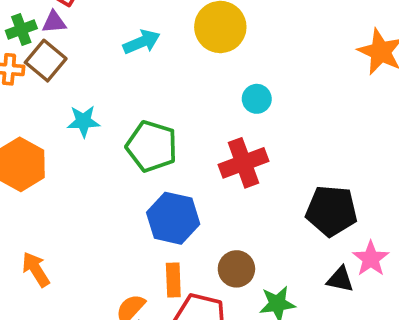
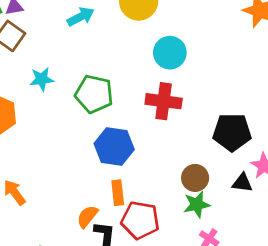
cyan circle: (257, 99) -> (170, 53), size x1.5
red cross: (243, 163) -> (164, 101), turned 32
brown circle: (236, 269) -> (195, 178), moved

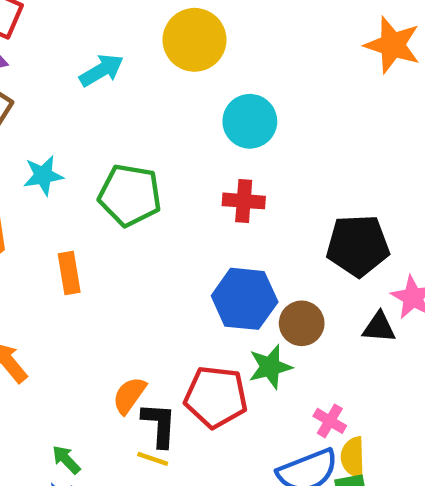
red cross: (164, 101) -> (244, 201), size x0.7
blue hexagon: (114, 146) -> (245, 299), moved
orange rectangle: (118, 193) -> (69, 273), moved
green star: (197, 205) -> (270, 367), moved

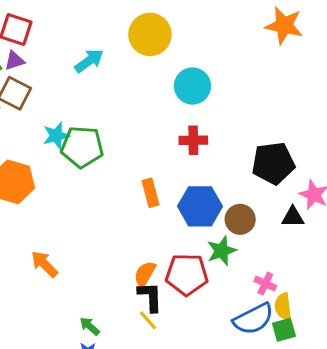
green pentagon: (130, 195) -> (82, 147), moved
orange rectangle: (69, 273) -> (151, 193), moved
orange semicircle: (129, 395) -> (145, 274), moved
yellow line: (153, 459) -> (148, 320), turned 35

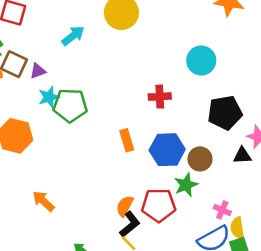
purple triangle: (14, 61) -> (38, 71), moved
cyan circle: (192, 86) -> (201, 61), moved
black L-shape: (150, 297) -> (130, 224), turned 55

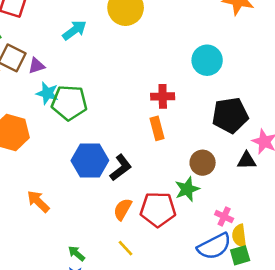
cyan star: (49, 97) -> (47, 93), turned 30
orange rectangle: (127, 140) -> (157, 128), moved
blue hexagon: (167, 150) -> (90, 161), moved
black L-shape: (130, 224) -> (121, 168), moved

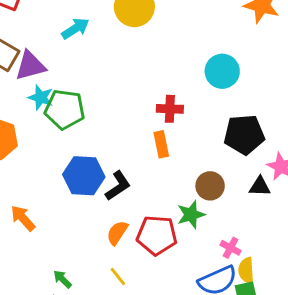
purple triangle: (36, 66) -> (30, 66), size x1.6

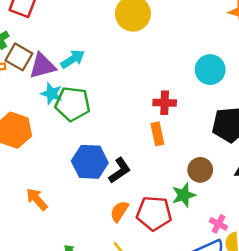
cyan arrow: (75, 28) -> (73, 59), moved

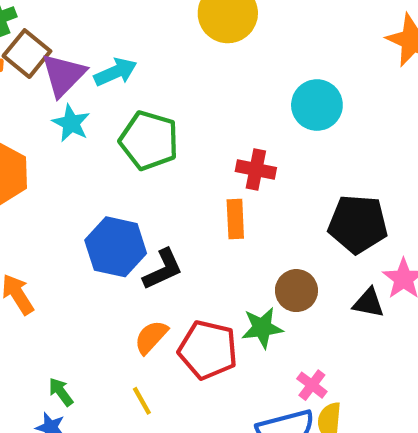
purple triangle: (42, 66) -> (63, 75), turned -40
cyan circle: (210, 70) -> (317, 105), moved
green pentagon: (73, 104) -> (149, 140), moved

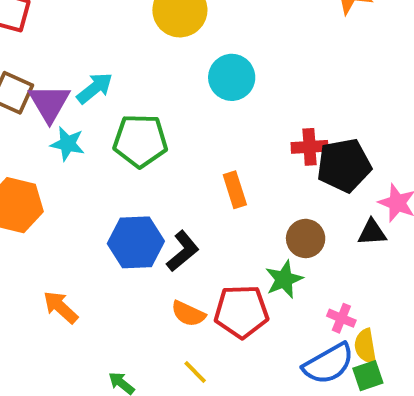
cyan circle: (317, 105) -> (232, 77), moved
red cross: (256, 170) -> (310, 147), moved
orange semicircle: (151, 337) -> (188, 314), turned -92

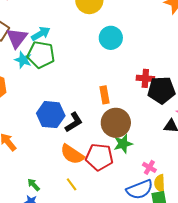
green pentagon: (140, 141) -> (41, 55), moved
brown circle: (306, 238) -> (116, 123), moved, size x1.5
orange semicircle: (188, 314) -> (72, 154), size x1.4

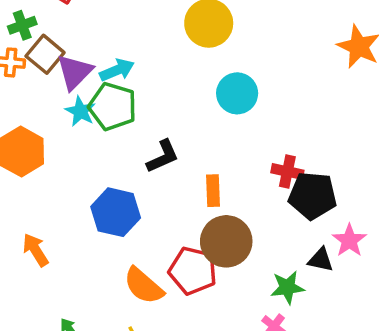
black L-shape: (74, 122) -> (163, 156), moved
green star: (123, 144) -> (287, 287), moved
red pentagon: (99, 157) -> (193, 271), moved

